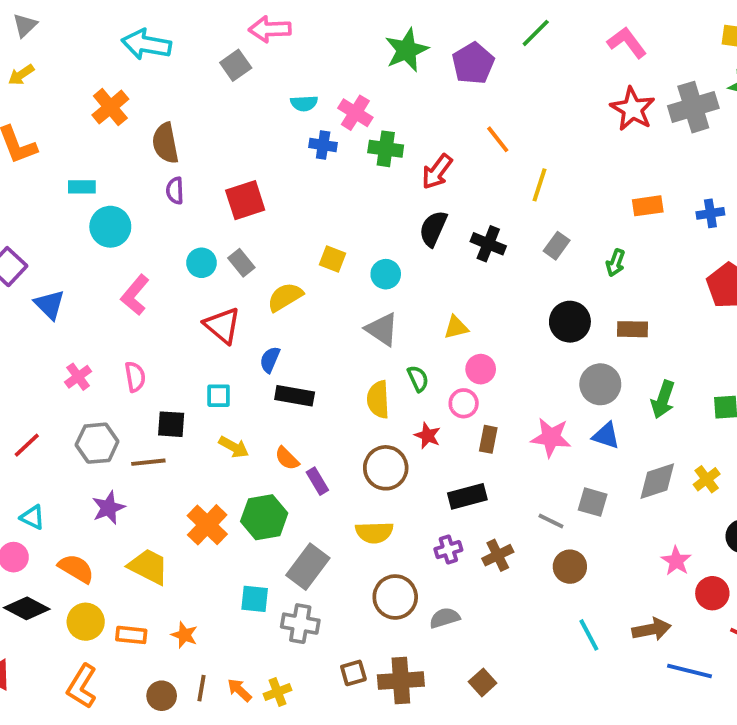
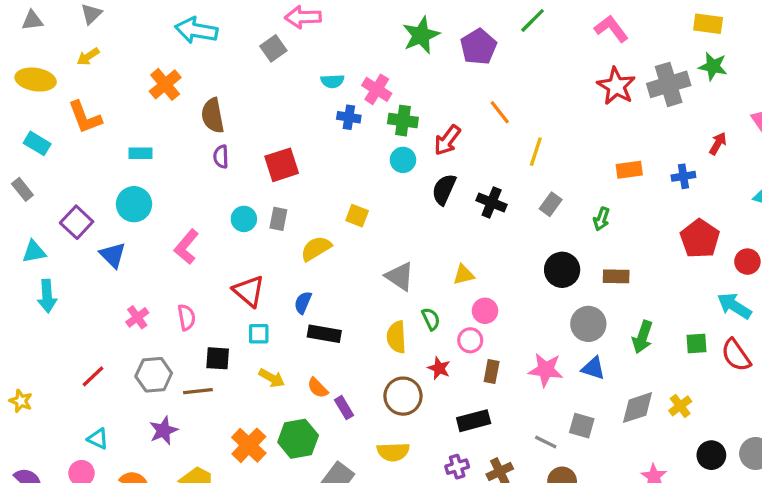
cyan circle: (110, 227) -> (134, 204), moved
gray rectangle: (241, 263) -> (278, 219), turned 50
cyan circle: (386, 274) -> (403, 160), moved
red triangle: (222, 325) -> (249, 291), moved

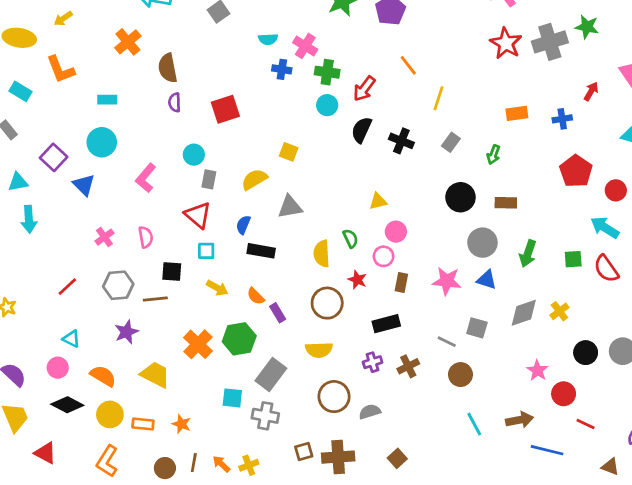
gray rectangle: (278, 219) -> (209, 179), moved
gray triangle: (400, 276) -> (290, 207), moved, turned -44

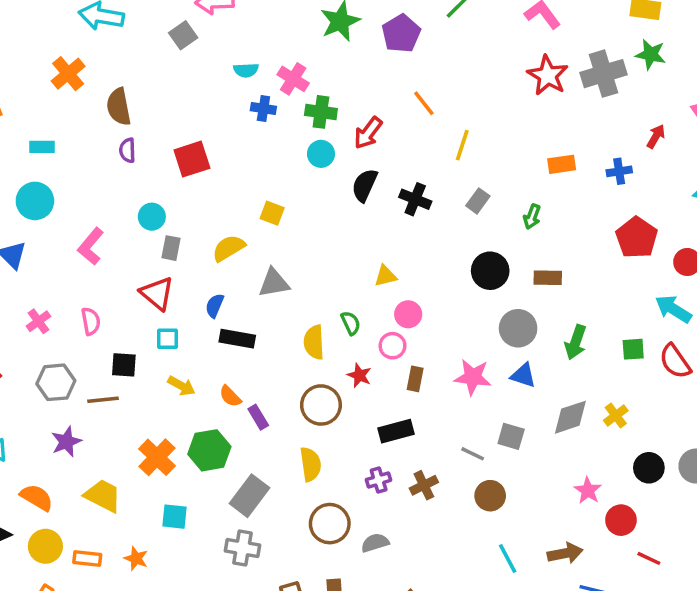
yellow semicircle: (319, 350) -> (311, 464), turned -96
cyan square: (232, 398) -> (174, 517), moved

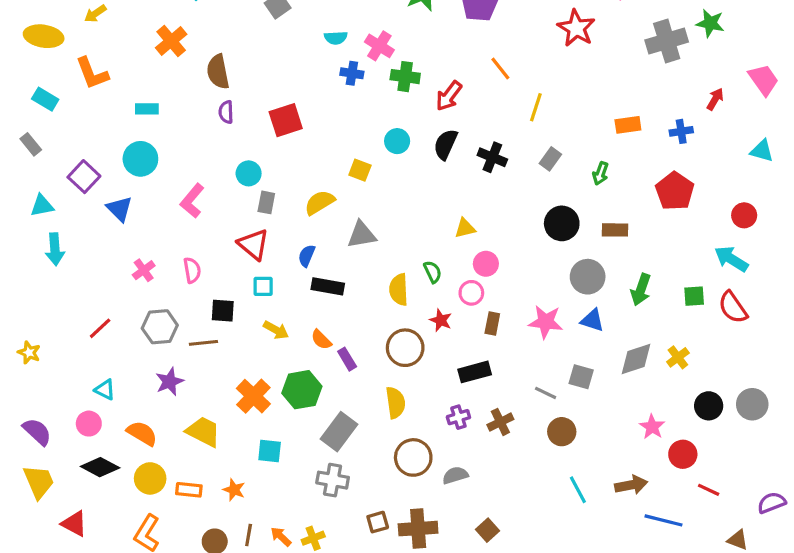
red star: (548, 75) -> (576, 28), moved
cyan circle: (321, 154) -> (397, 141), moved
red pentagon: (637, 238) -> (675, 191), moved

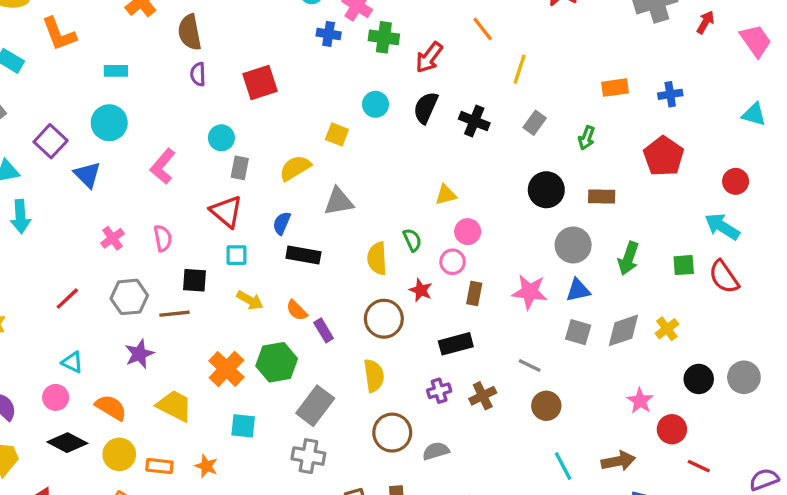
red arrow: (715, 99) -> (705, 22), moved
blue triangle: (592, 320) -> (578, 290), turned -30
gray square: (581, 377) -> (578, 332), moved

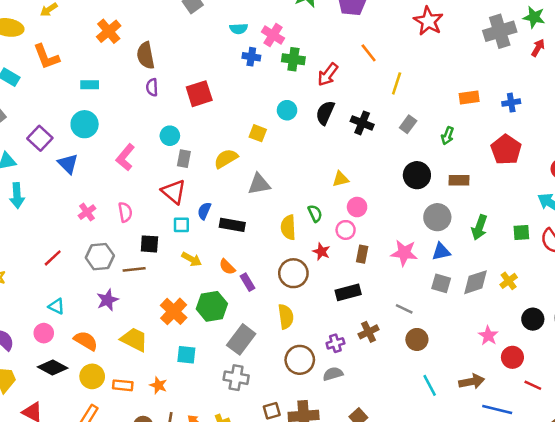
blue semicircle: (282, 223) -> (204, 211), moved
purple cross: (439, 391) -> (335, 343), moved

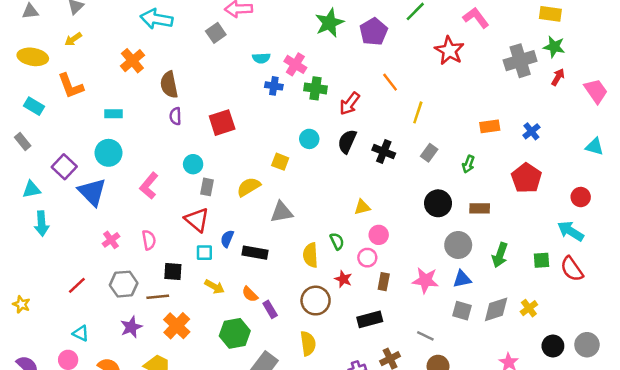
blue cross: (511, 103) -> (531, 131), turned -30
blue triangle: (68, 164) -> (92, 192), size x1.4
orange cross: (174, 311) -> (177, 326), moved

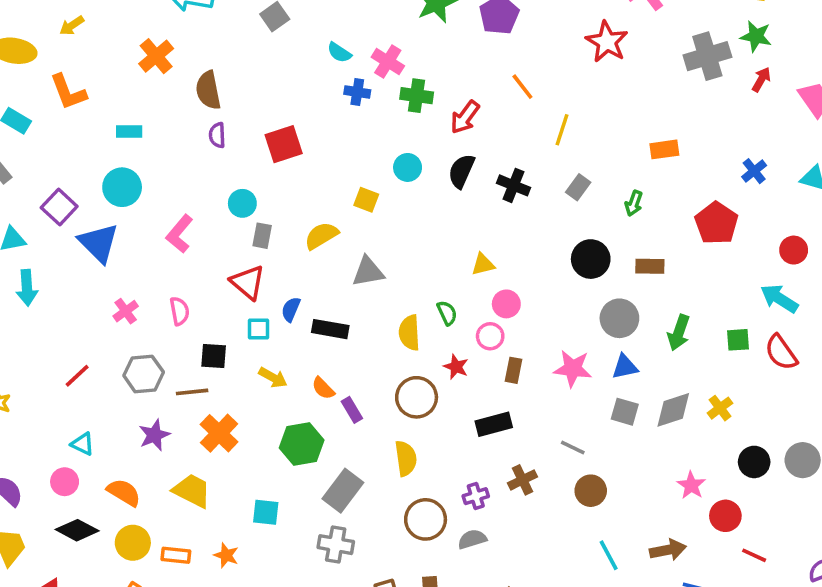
cyan semicircle: (261, 58) -> (339, 53), turned 36
blue cross: (531, 131) -> (754, 171), moved

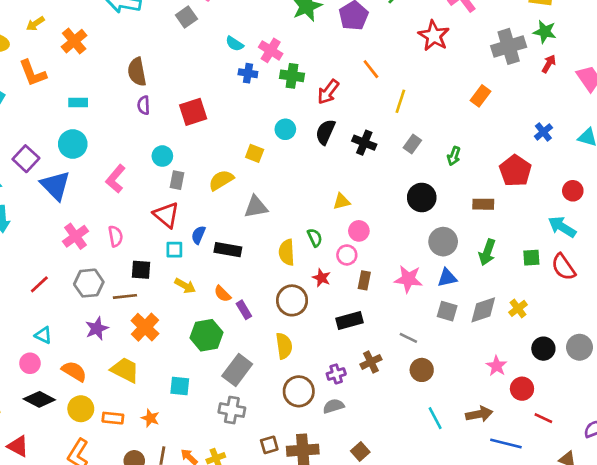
orange cross: (156, 56) -> (74, 41), moved
orange rectangle: (664, 149) -> (481, 96), moved, turned -45
brown rectangle: (650, 266) -> (483, 204), moved
pink cross: (126, 311) -> (75, 236), size x1.4

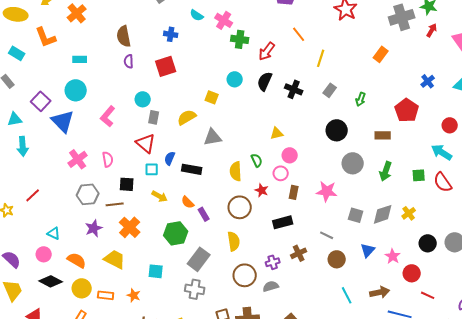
blue cross: (248, 73) -> (171, 34), moved
blue triangle: (447, 278) -> (368, 250), moved, turned -35
red line: (39, 284) -> (33, 195), moved

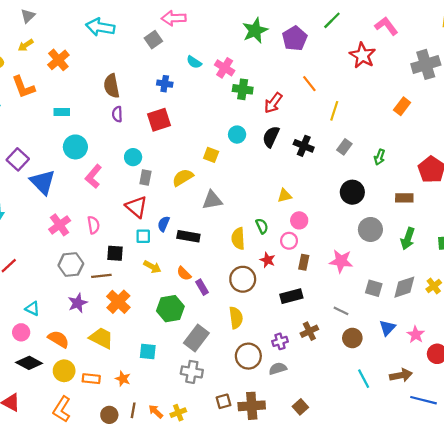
cyan circle: (76, 90) -> (75, 147), moved

